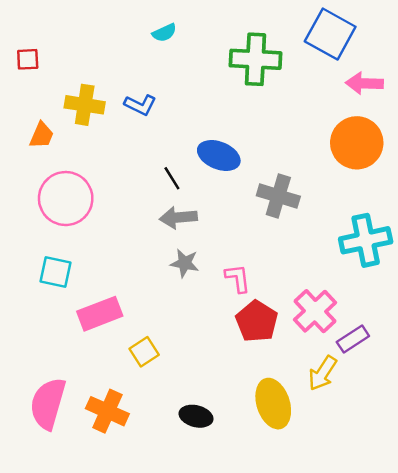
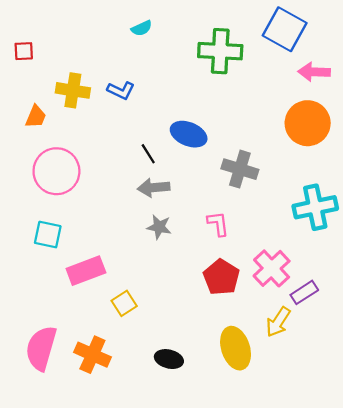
pink L-shape: (238, 278) -> (218, 224), moved

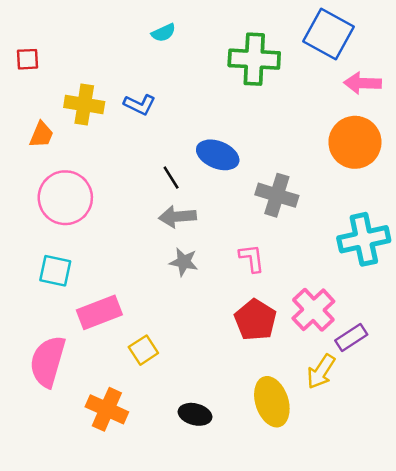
pink semicircle: (41, 348) -> (48, 361), moved

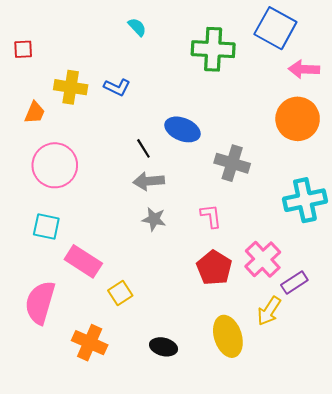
cyan semicircle: (164, 33) -> (137, 27), turned -108
pink rectangle: (99, 312) -> (83, 261), turned 54

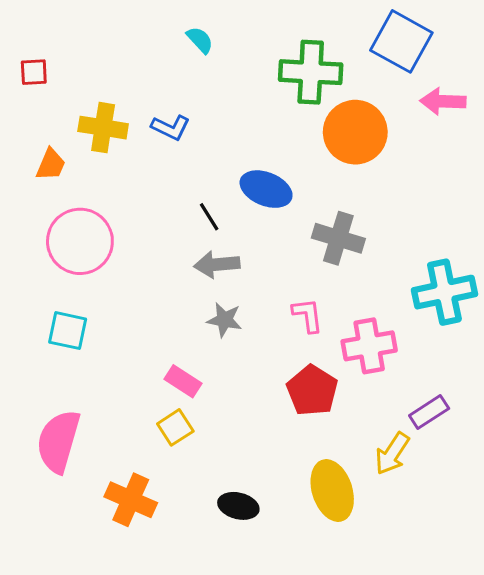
orange circle: (298, 119) -> (355, 132), moved
pink cross: (263, 259) -> (369, 346), moved, turned 33
pink rectangle: (83, 261) -> (183, 381), moved, size x0.7

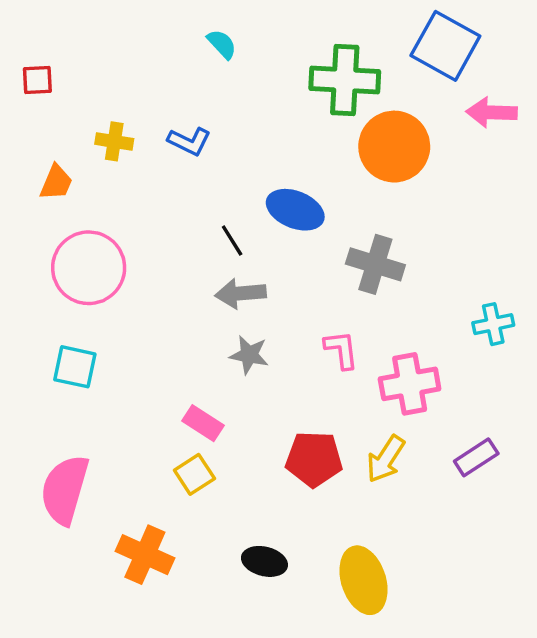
yellow cross: (103, 128) -> (114, 141), size x0.7
cyan cross: (444, 292) -> (493, 324), size x0.6
red pentagon: (312, 391) -> (314, 459), moved, turned -30
yellow arrow: (392, 454) -> (386, 459), moved
yellow ellipse: (332, 491) -> (363, 580), moved

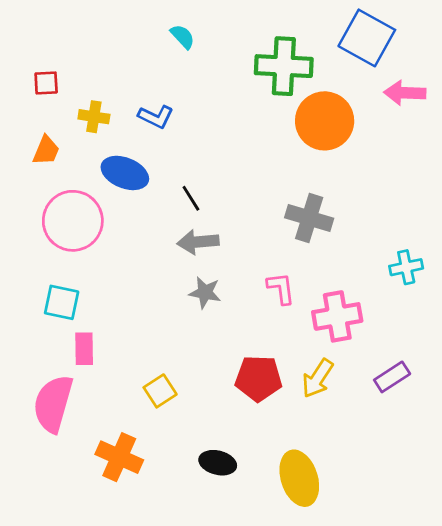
red square: (37, 80) -> (46, 83), moved
blue ellipse: (295, 210) -> (125, 173), moved
pink rectangle: (203, 423) -> (84, 349), moved, turned 56

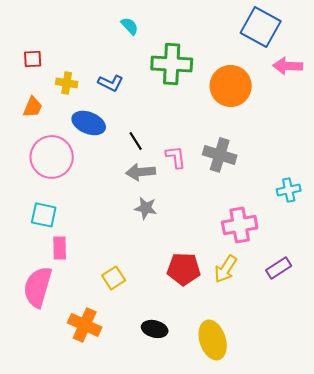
green cross: (284, 66) -> (172, 64), moved
pink L-shape: (281, 288) -> (176, 157), moved

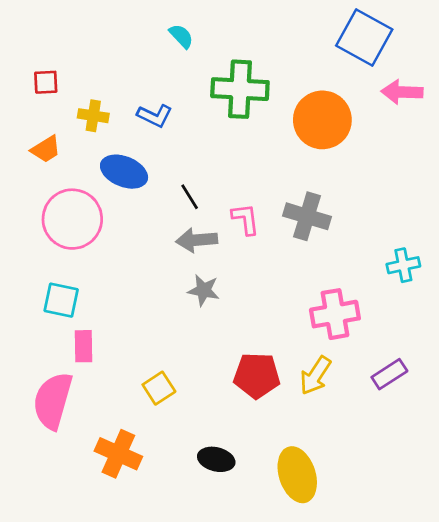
orange trapezoid: (33, 107) -> (46, 149), turned 35

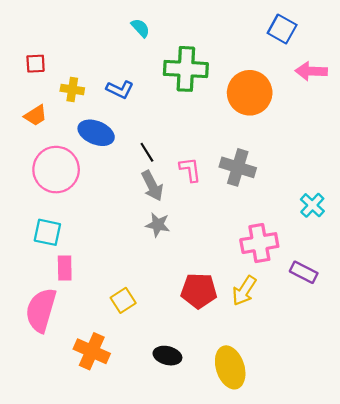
blue square: (364, 37) -> (282, 29), size x0.7
gray arrow: (197, 240) -> (152, 186), turned -112
cyan cross: (403, 265) -> (312, 205), turned -35
purple rectangle: (389, 374) -> (304, 272), moved, turned 60

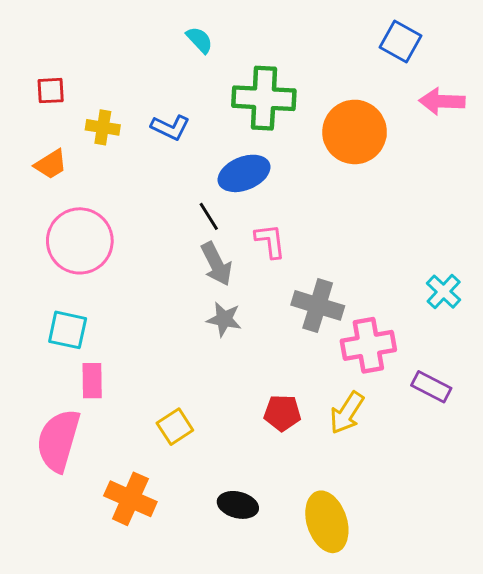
blue ellipse: (96, 133) -> (244, 173), moved, turned -44
gray cross: (238, 167) -> (318, 305), moved
red pentagon: (199, 291) -> (282, 413), size x0.7

